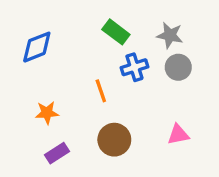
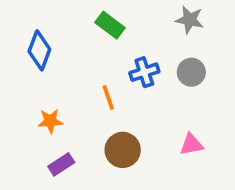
green rectangle: (116, 32) -> (110, 25), moved
gray star: (170, 35) -> (190, 20), moved
blue diamond: (37, 47) -> (39, 50), turned -48

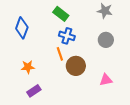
blue cross: (144, 72) -> (67, 36), moved, turned 35
brown circle: (123, 150) -> (76, 66), moved

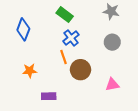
blue cross: (67, 36) -> (71, 38), turned 35
purple rectangle: (34, 91) -> (49, 96), moved, turned 32

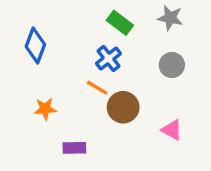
green rectangle: (65, 15) -> (120, 23), moved
orange line: (64, 57) -> (97, 88), turned -40
pink triangle: (112, 84) -> (172, 130), turned 40

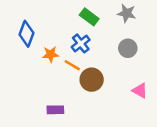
orange star: (45, 109) -> (51, 54), moved
pink triangle: (172, 130) -> (140, 91), moved

